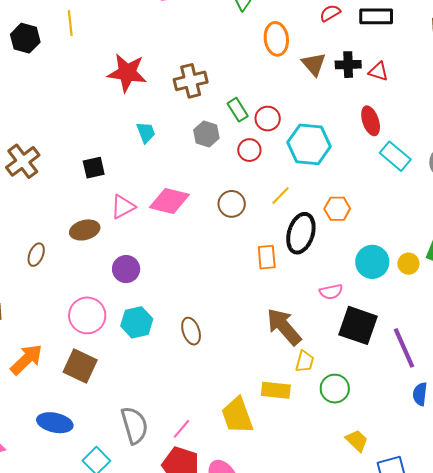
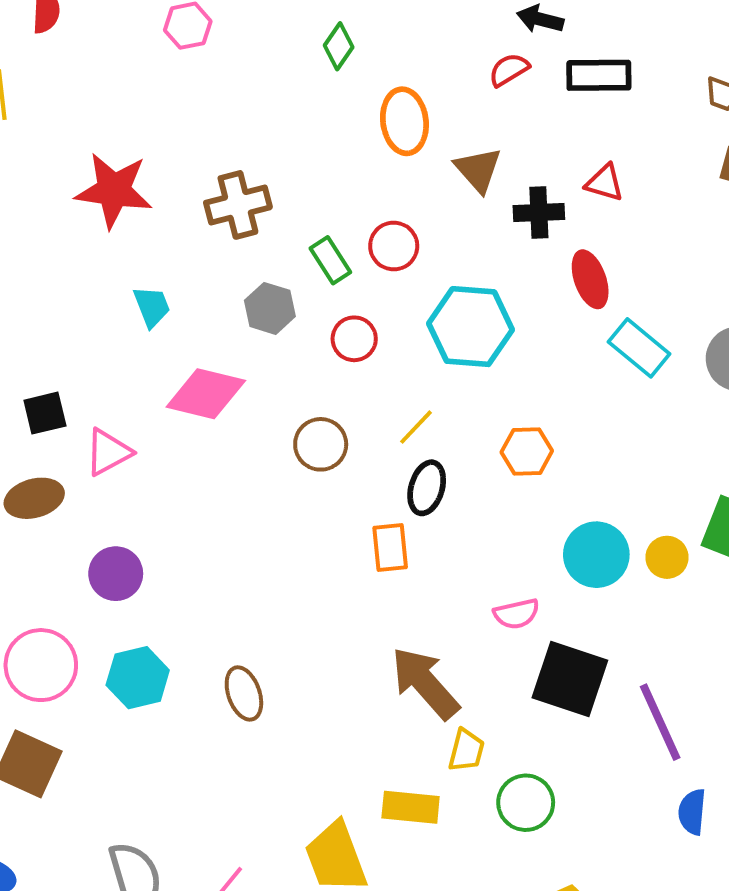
black cross: (348, 65) -> (539, 212), moved
red circle: (268, 119) -> (394, 246), moved
black square: (94, 168) -> (45, 413), moved
pink diamond: (169, 201) -> (206, 394), moved
black ellipse: (301, 233) -> (427, 488), moved, size x0.7

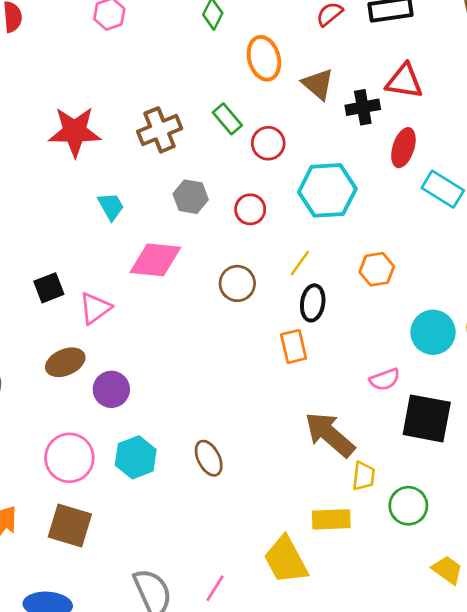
red triangle: (605, 183) -> (404, 81), size x1.4
green rectangle: (330, 260) -> (227, 119), moved
red ellipse: (590, 279) -> (403, 148), turned 45
brown ellipse: (34, 498) -> (65, 362), moved

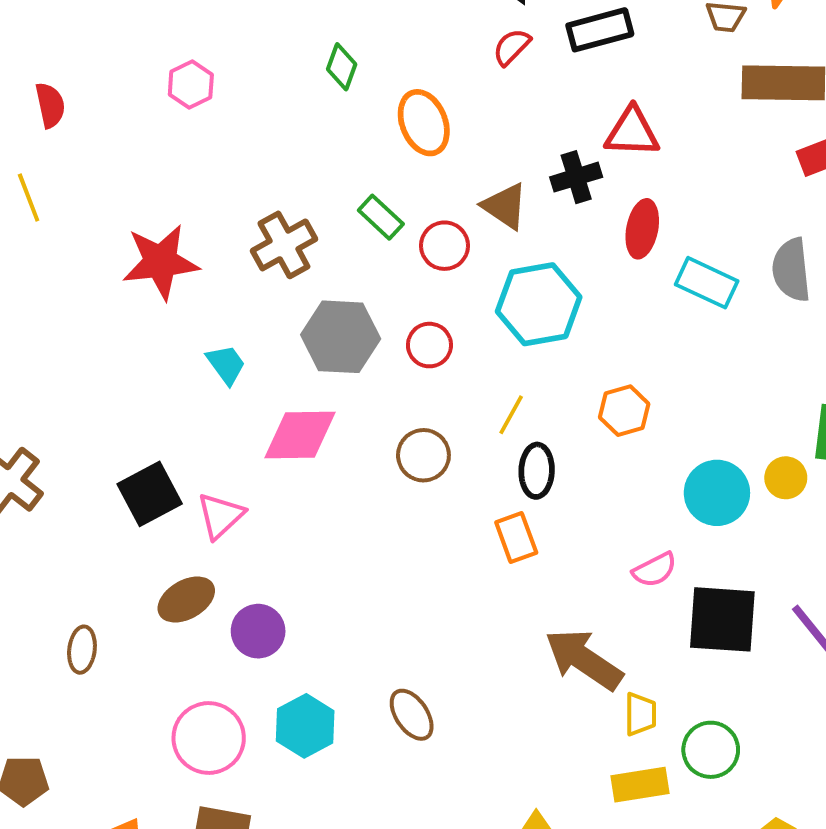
brown triangle: (318, 84) -> (505, 206), moved
gray hexagon: (191, 197) -> (341, 337), size x1.5
black square: (49, 288) -> (150, 494), size x1.4
yellow rectangle: (331, 519) -> (640, 785), moved

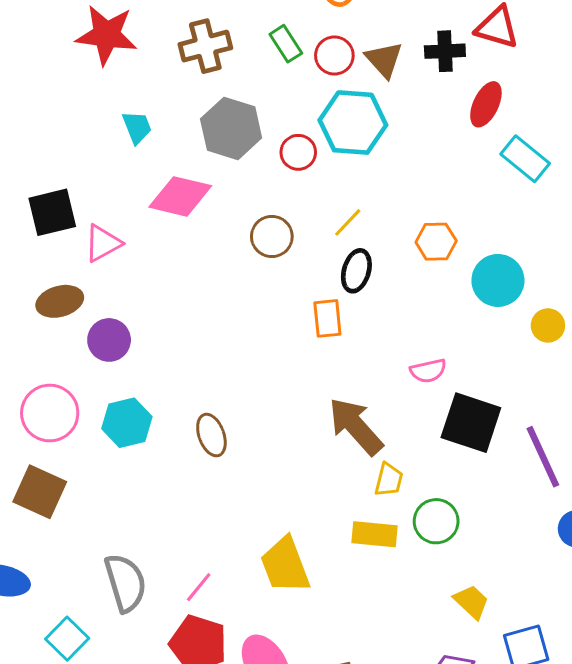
red circle: (444, 246) -> (334, 55), moved
cyan hexagon: (539, 304) -> (353, 123), moved
cyan circle: (717, 493) -> (498, 280), moved

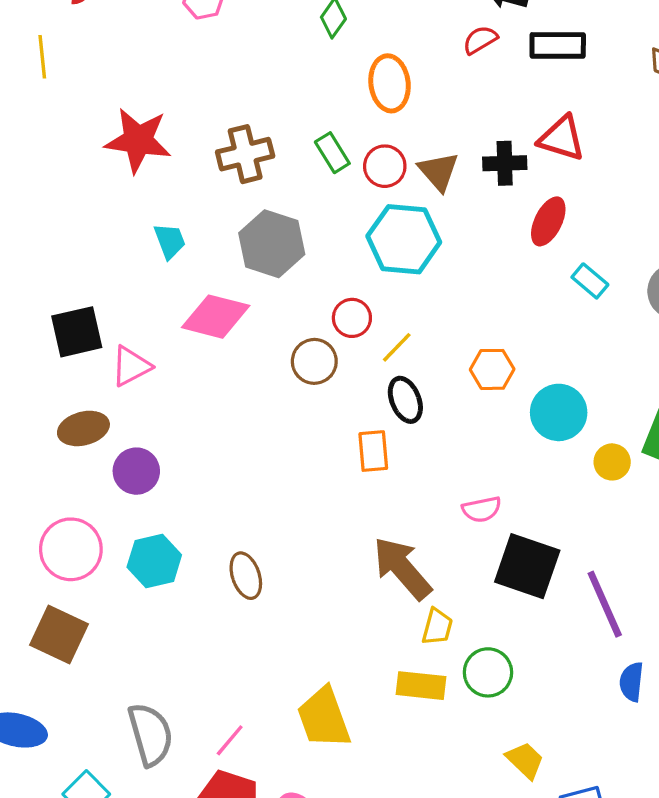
red circle: (298, 152) -> (352, 318), moved
cyan rectangle: (525, 159) -> (590, 281), size x0.7
black ellipse: (356, 271) -> (405, 400), turned -39

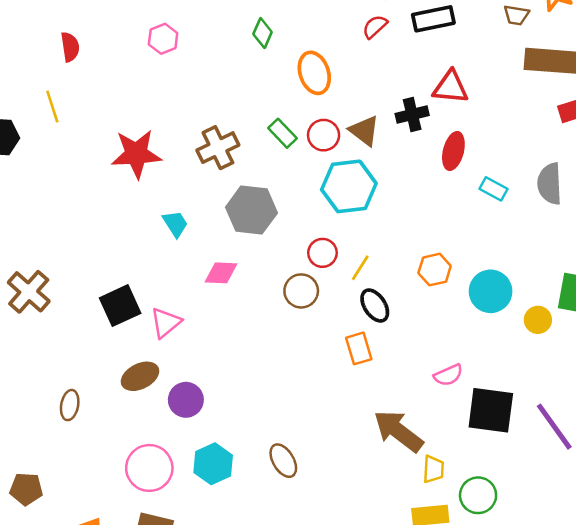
pink diamond: (216, 317) -> (221, 273), size x0.7

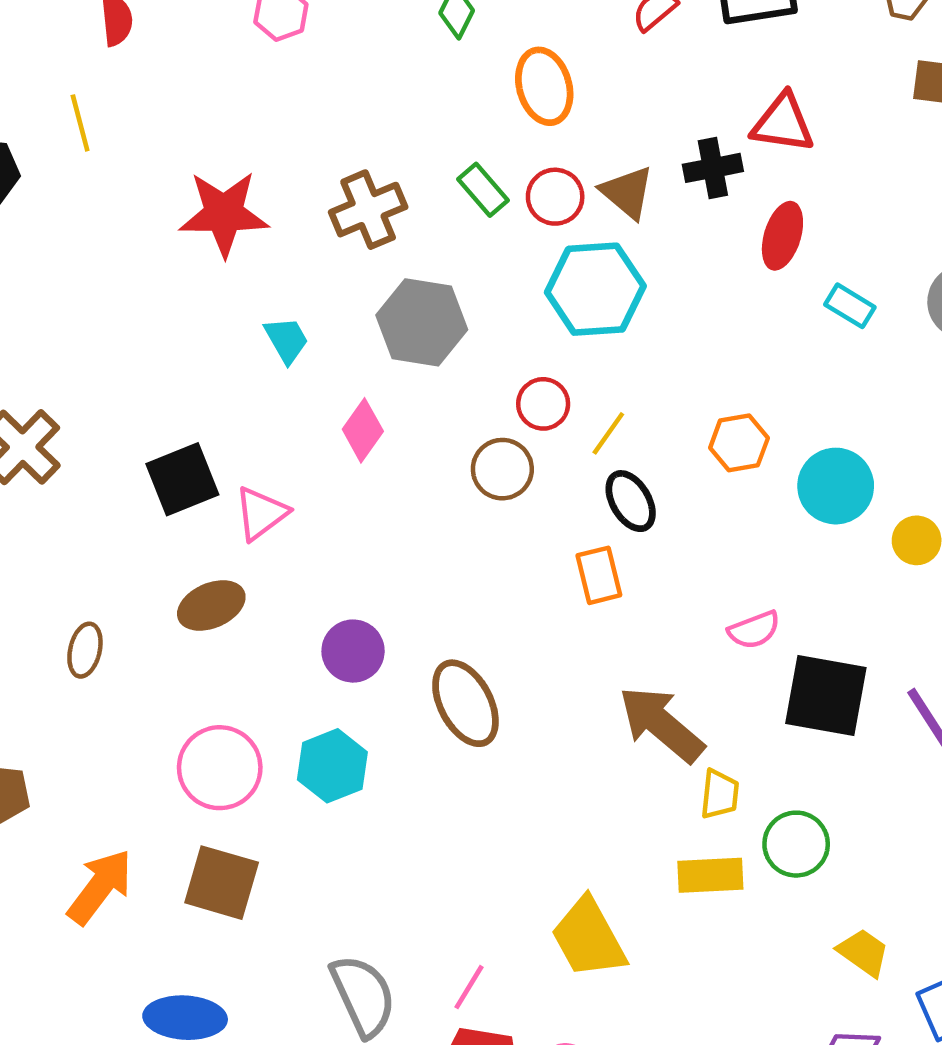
pink diamond: (221, 273) -> (363, 430), turned -60
purple circle: (186, 400) -> (353, 651), moved
brown ellipse: (283, 461) -> (465, 703), moved, size x1.4

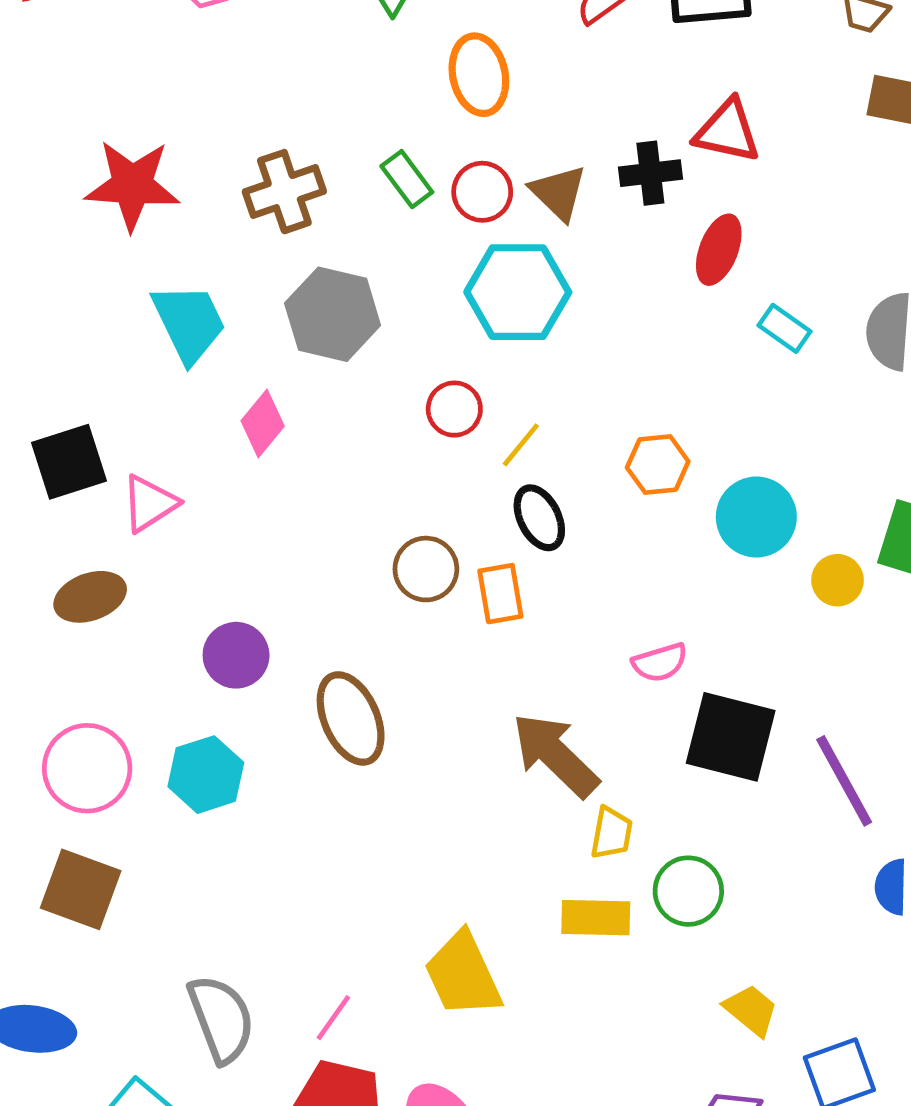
cyan trapezoid: (287, 340) -> (189, 323), size x1.6
brown circle: (502, 469) -> (426, 569), moved

